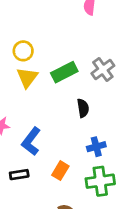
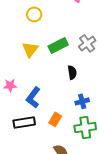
yellow circle: (23, 51) -> (34, 14), moved
black rectangle: (19, 175) -> (24, 122), size x1.5

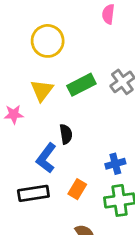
yellow circle: (34, 14) -> (48, 41), size x1.5
black semicircle: (72, 72) -> (66, 134), moved
pink star: (10, 85) -> (14, 114), moved

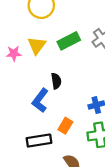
pink star: (14, 114) -> (14, 53), moved
black rectangle: (33, 193) -> (39, 141), moved

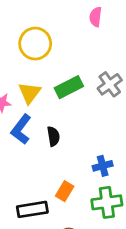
blue L-shape: (40, 100) -> (21, 129), moved

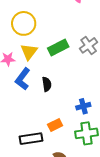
yellow circle: (35, 44) -> (24, 23), moved
orange rectangle: (65, 191) -> (55, 125), turned 32

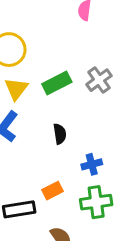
black semicircle: (47, 84) -> (60, 134), moved

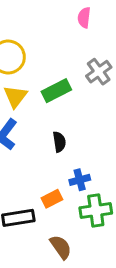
gray cross: (99, 80) -> (99, 72), moved
blue cross: (92, 164) -> (80, 180), moved

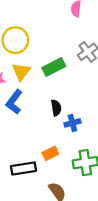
blue cross: (80, 180) -> (72, 123), moved

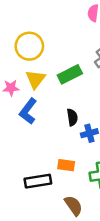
orange rectangle: (50, 153) -> (66, 165), turned 35

